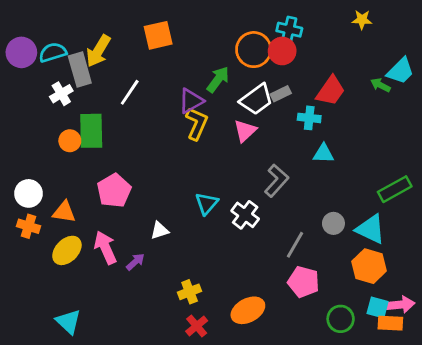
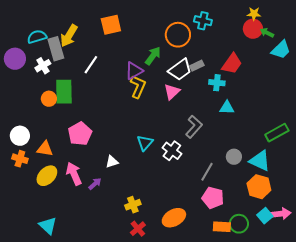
red circle: (282, 51) -> (253, 29), moved
purple circle: (21, 52) -> (15, 59), moved
green arrow: (380, 85) -> (267, 33), moved
cyan square: (378, 307) -> (265, 216), turned 35
orange rectangle: (390, 323) -> (222, 227), moved

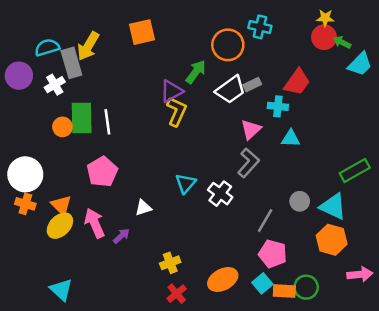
white line: (91, 65) -> (107, 122), moved, turned -42
pink triangle: (172, 92) -> (251, 129), moved
white circle: (20, 136) -> (25, 174), size x1.4
orange triangle: (45, 149) -> (61, 205), moved, turned 36
cyan square: (265, 216) -> (262, 283), moved

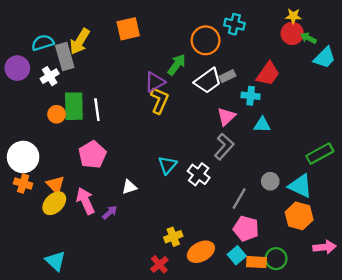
yellow cross: (170, 263) -> (173, 237), moved

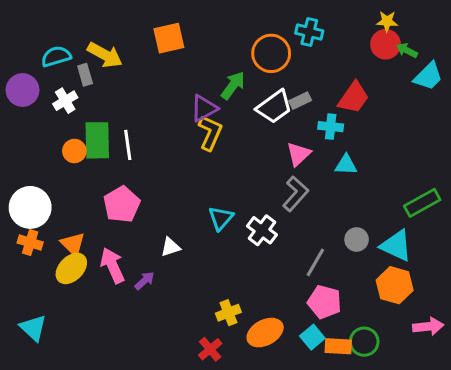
yellow arrow: (80, 41) -> (105, 55), turned -92
gray rectangle: (65, 57) -> (85, 75), size x0.6
cyan triangle: (55, 261) -> (33, 328), moved

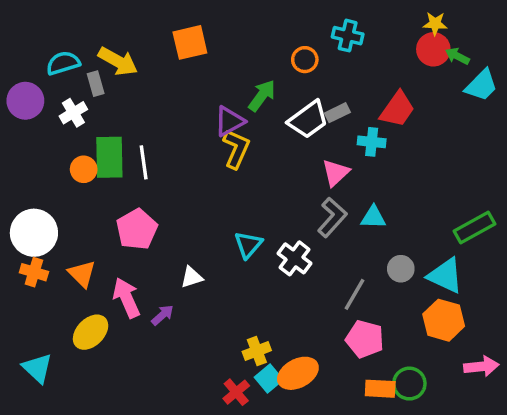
orange circle: (271, 53) -> (305, 60), size x0.6
cyan triangle: (346, 165) -> (373, 217), moved
yellow ellipse: (71, 268) -> (91, 332), moved
cyan square: (312, 337) -> (269, 378), moved

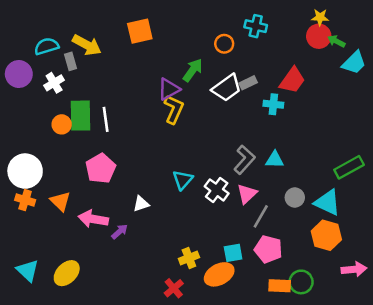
pink triangle: (336, 173) -> (247, 194), moved
pink arrow: (127, 298) -> (93, 219), turned -56
yellow ellipse: (91, 332) -> (67, 273), moved
cyan square: (269, 378) -> (233, 253), moved, turned 30

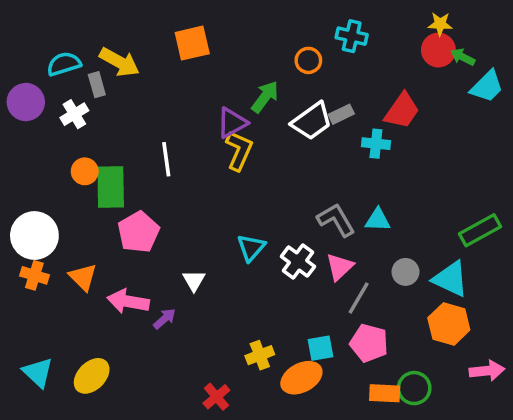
green rectangle: (81, 116) -> (111, 187), moved
white line: (106, 119) -> (166, 159), moved
gray L-shape: (244, 160) -> (336, 220), turned -72
white triangle: (141, 204) -> (194, 281), turned -42
red cross: (174, 288) -> (216, 397), moved

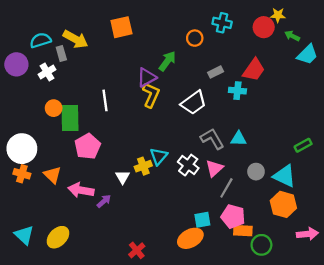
red circle: (438, 50) -> (264, 27), moved
white trapezoid: (312, 121) -> (194, 103), moved
green rectangle: (480, 230) -> (303, 145), size x0.7
yellow cross: (260, 355) -> (143, 166), moved
orange rectangle: (385, 393) -> (243, 231), moved

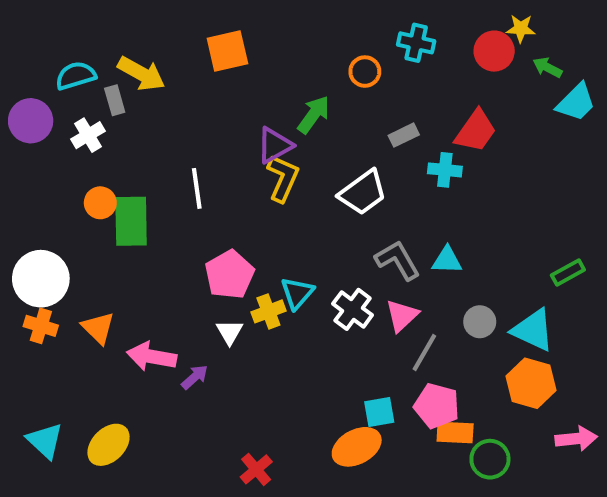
pink pentagon: (88, 146) -> (230, 275), moved

